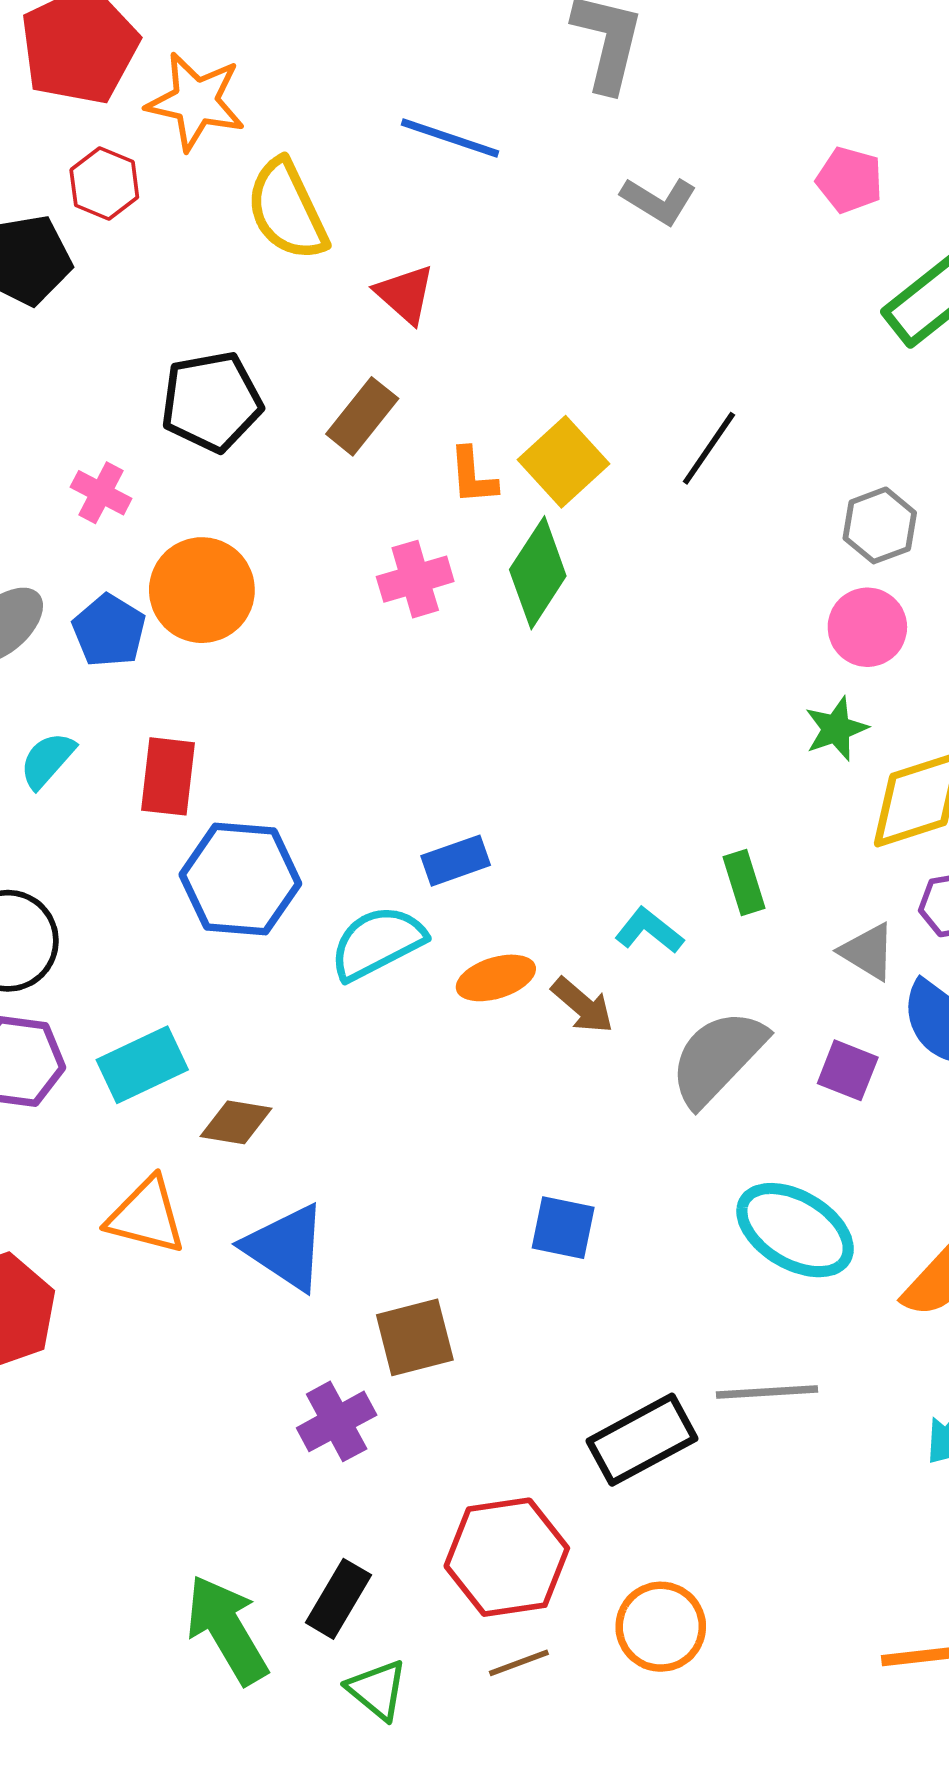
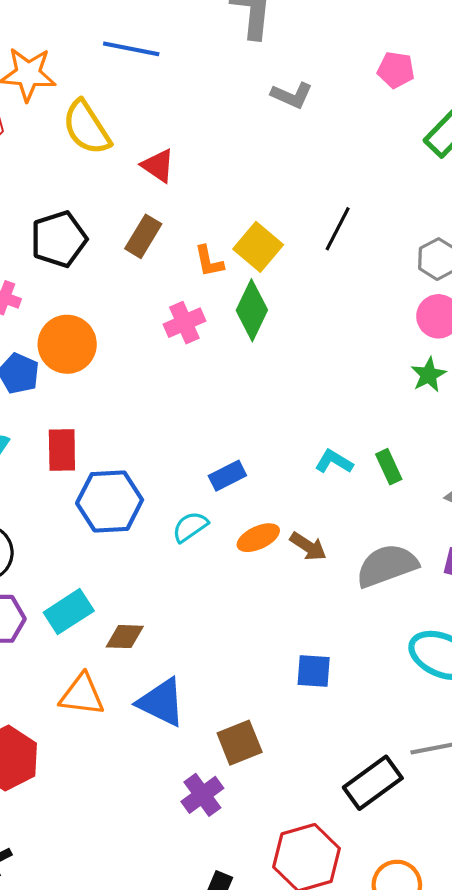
blue line: (450, 138) -> (131, 49), moved
cyan L-shape: (649, 931) -> (334, 462), moved
cyan semicircle: (377, 943) -> (190, 527), size x0.7
gray semicircle: (718, 1058) -> (387, 566), turned 34

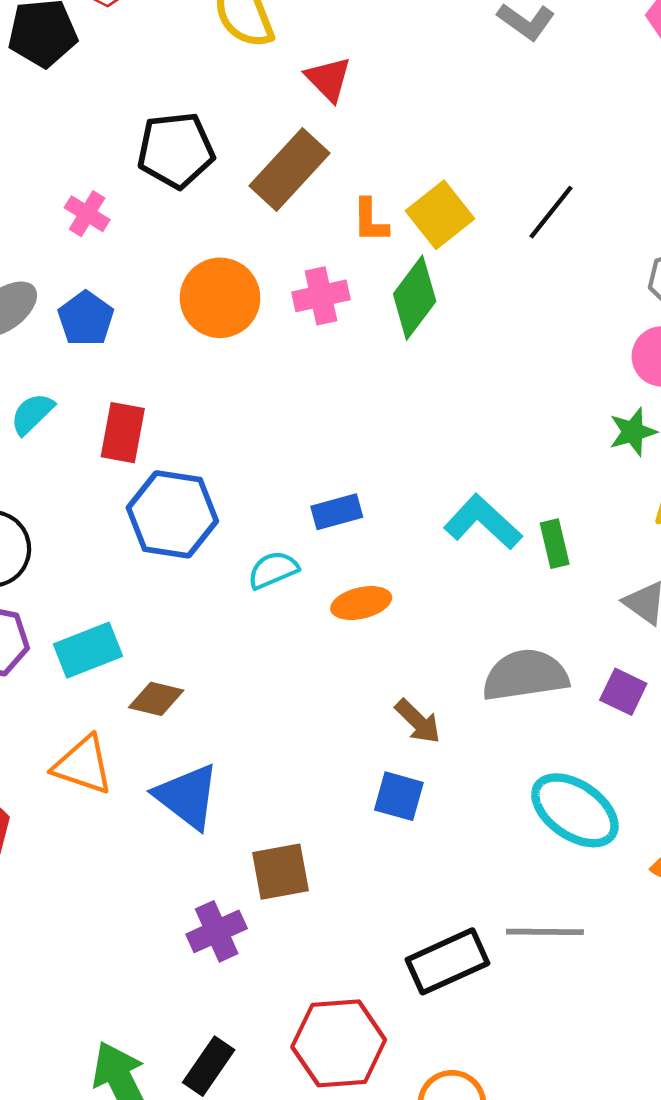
brown rectangle: (143, 236) -> (289, 169), size x1.4
orange circle: (67, 344) -> (220, 298), moved
cyan L-shape: (334, 462) -> (483, 522), size x1.5
brown arrow: (308, 546) -> (418, 721), moved

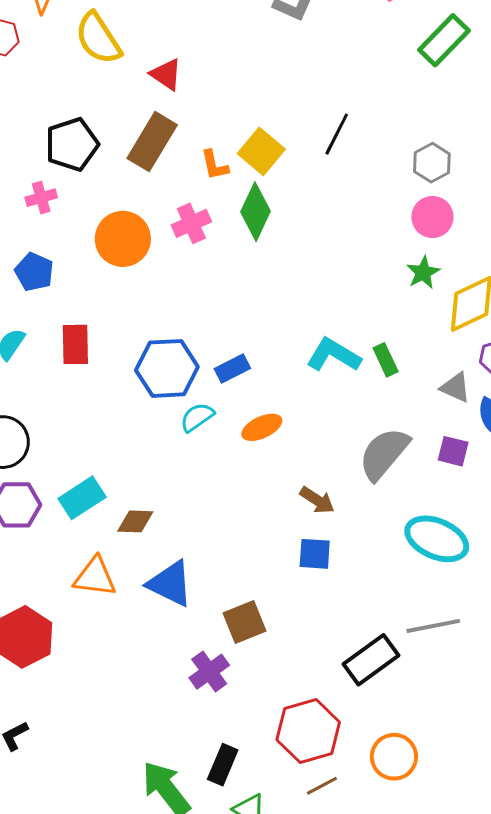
pink cross: (87, 214) -> (41, 198), moved, turned -36
blue hexagon: (172, 514) -> (167, 368), moved
gray semicircle: (525, 675) -> (384, 454), turned -30

